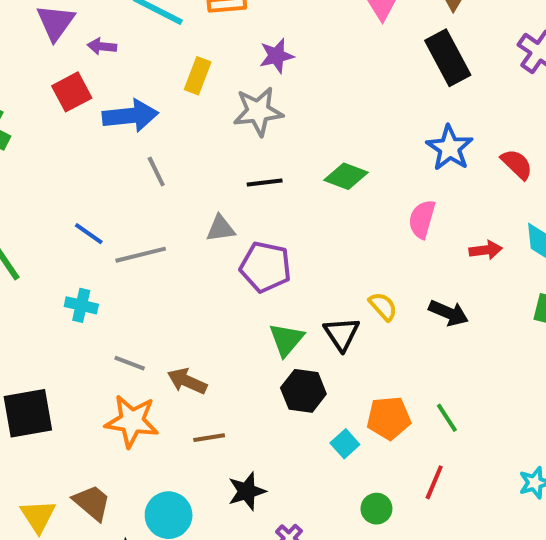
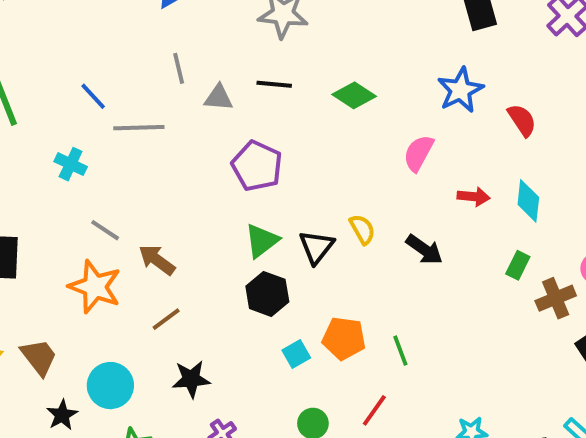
gray line: (156, 172) -> (179, 68), moved
gray triangle: (221, 229) -> (219, 98), moved
brown line: (209, 438) -> (166, 319), turned -40

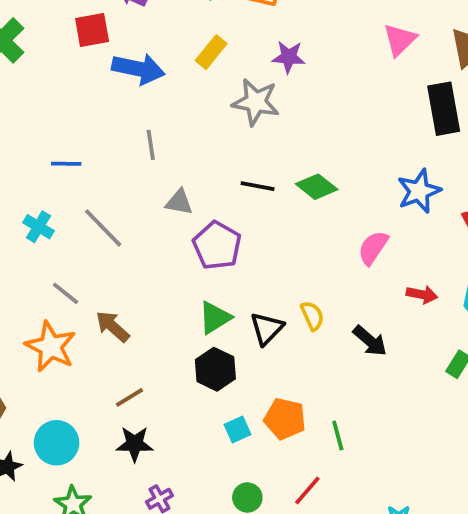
black line: (274, 84) -> (258, 186), moved
blue line: (93, 96) -> (66, 164), turned -52
gray triangle: (219, 98) -> (179, 202), moved
gray line: (139, 128) -> (103, 228), moved, turned 42
brown line: (166, 319) -> (129, 397), moved

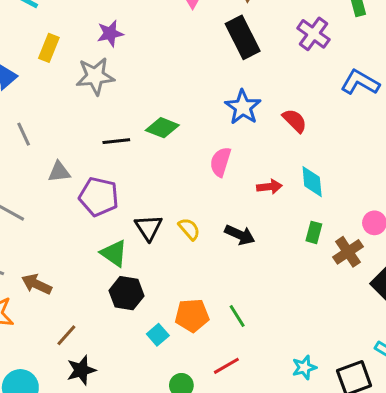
green triangle: (215, 318) -> (114, 253), turned -36
black triangle: (267, 329) -> (149, 228), moved
red line: (307, 490) -> (226, 366), turned 36

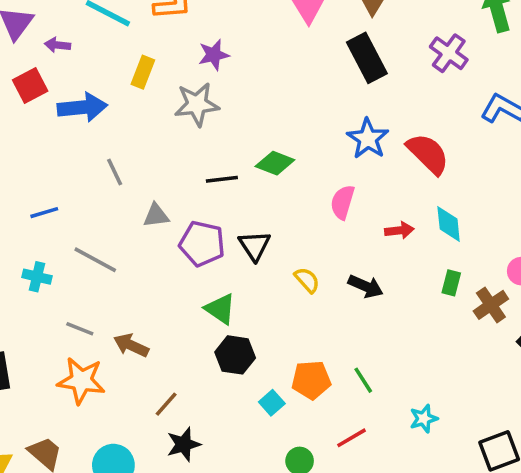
red semicircle: (295, 121) -> (428, 154), size x1.5
black triangle: (149, 228) -> (255, 246), moved
cyan star: (304, 367) -> (424, 419), moved

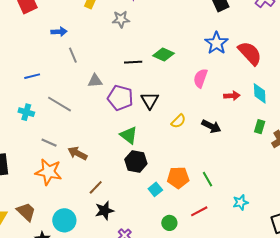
gray star: (197, 104) -> (121, 19), size x0.7
blue arrow: (82, 107) -> (59, 32), moved, size x0.6
yellow semicircle: (307, 280) -> (178, 121), turned 84

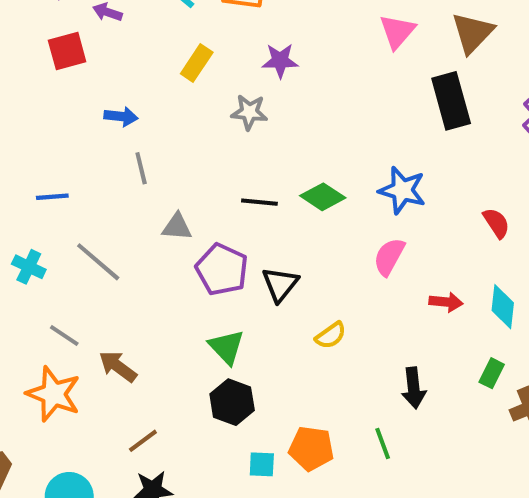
blue star: (216, 43) -> (402, 190), moved, turned -30
red semicircle: (250, 53) -> (496, 223), size x0.6
black arrow: (211, 126) -> (414, 388), moved, turned 48
green line: (207, 179) -> (383, 444), moved
cyan square: (155, 189) -> (262, 464), turned 32

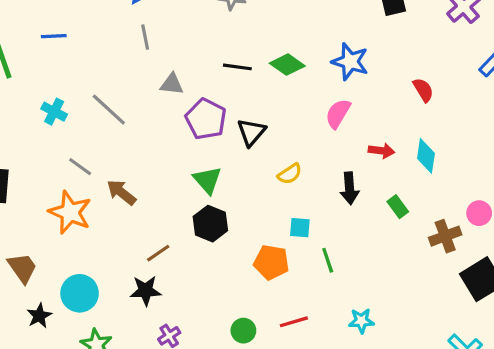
blue line: (52, 197) -> (54, 36), moved
green rectangle: (492, 373) -> (398, 207), moved, turned -65
black arrow: (414, 388) -> (350, 188), moved
brown line: (143, 441) -> (158, 253), moved
cyan square: (262, 464) -> (300, 228), moved

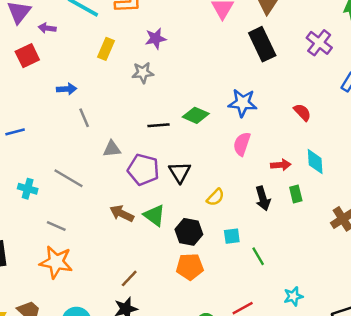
brown arrow: (121, 192) -> (122, 213), moved
green rectangle: (398, 207) -> (296, 194), moved, turned 35
black hexagon: (210, 224) -> (189, 232), moved
orange pentagon: (271, 262) -> (190, 267), moved

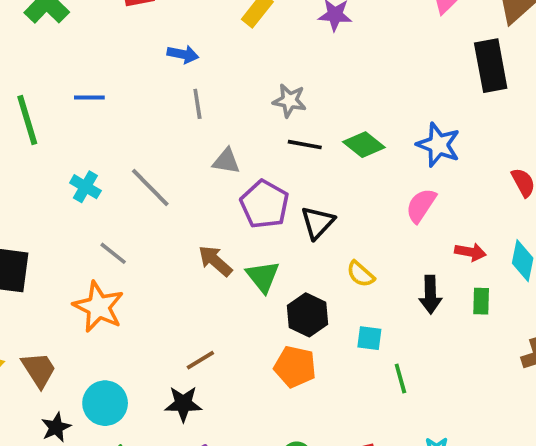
gray star: (143, 73) -> (289, 101), moved
yellow semicircle: (215, 197) -> (361, 274), turned 72

